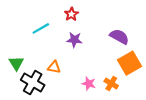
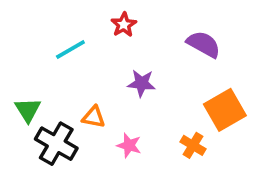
purple semicircle: (119, 37) -> (204, 44), moved
purple star: (74, 40) -> (141, 83), moved
pink star: (89, 84) -> (129, 145), moved

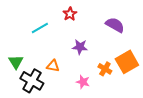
pink star: (129, 145) -> (83, 82), moved
orange cross: (193, 145) -> (105, 69), moved

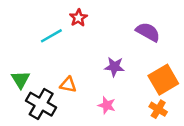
red star: (70, 14) -> (78, 18), moved
purple star: (80, 47) -> (114, 67), moved
orange cross: (105, 69) -> (158, 109), moved

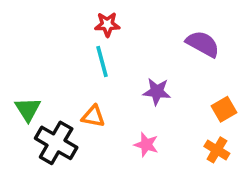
red star: (78, 18) -> (107, 24), turned 30
cyan line: (51, 36) -> (102, 62), moved, turned -75
orange square: (163, 80) -> (224, 109), size x0.6

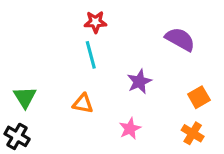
purple star: (157, 92) -> (139, 82), turned -30
black cross: (56, 143) -> (17, 136), moved, size x0.7
pink star: (146, 145) -> (130, 129), turned 30

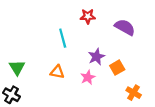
red star: (95, 22) -> (88, 16), moved
orange square: (199, 97) -> (117, 68), moved
pink star: (130, 129) -> (88, 77), moved

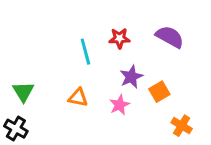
red star: (88, 16) -> (119, 38), moved

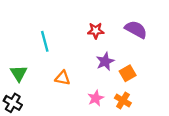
cyan line: (85, 52) -> (45, 41), moved
pink star: (119, 105) -> (96, 98), moved
orange cross: (182, 126) -> (123, 101), moved

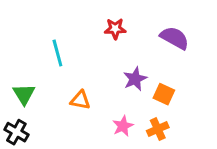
red star: (96, 31) -> (115, 29), moved
orange square: (128, 73) -> (164, 94), turned -35
orange cross: (123, 101) -> (158, 129), turned 35

